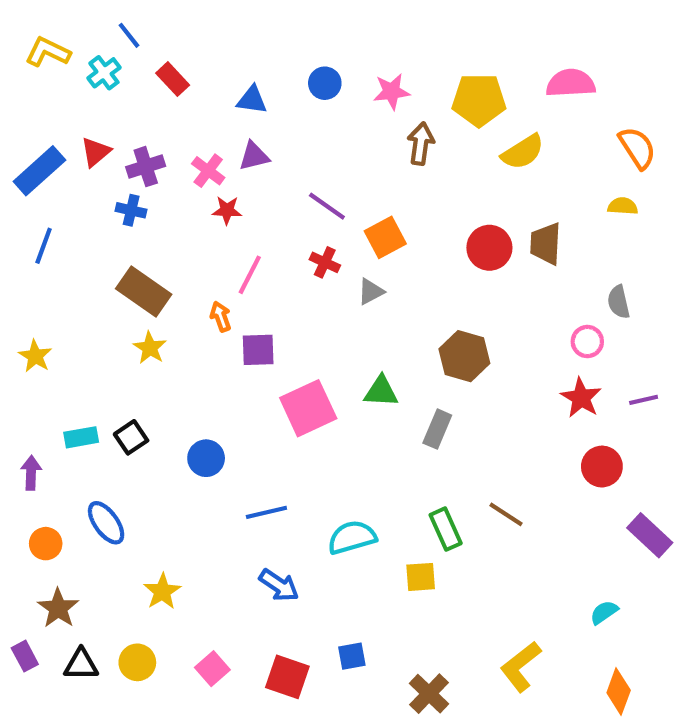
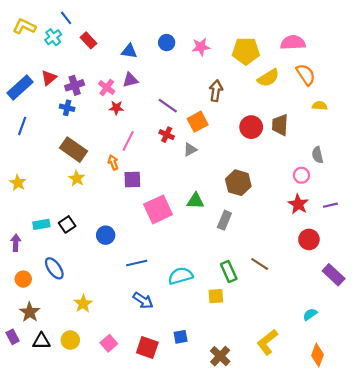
brown arrow: (421, 144) -> (216, 91), moved
orange semicircle: (637, 148) -> (306, 75), moved

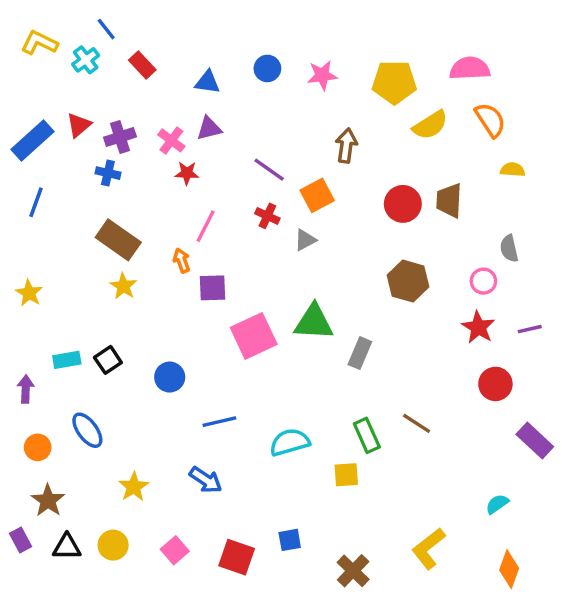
brown hexagon: (238, 183) -> (408, 281), moved
green triangle: (196, 201) -> (314, 322), size x1.4
blue arrow: (143, 300) -> (206, 480), moved

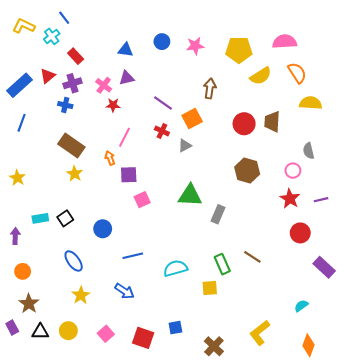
red rectangle: (142, 65) -> (76, 56), moved
yellow semicircle: (513, 170) -> (311, 103), size x1.5
pink square: (254, 336) -> (142, 200), moved, size x0.6
blue ellipse: (87, 430) -> (74, 261), moved

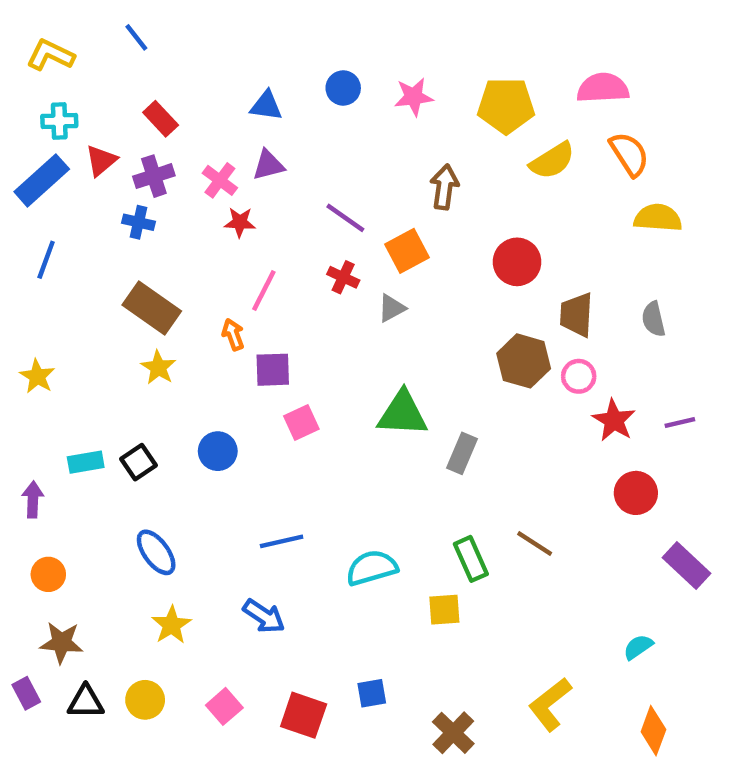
cyan cross: (52, 36) -> (59, 121), moved, turned 35
brown trapezoid: (272, 122) -> (576, 315), moved
pink circle: (293, 171) -> (579, 376), moved
blue circle: (103, 229) -> (218, 451), moved
brown star: (29, 304) -> (61, 643), turned -30

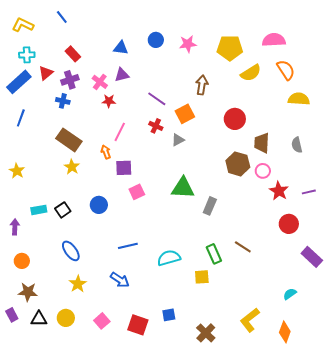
orange diamond: (653, 731) -> (285, 332), moved

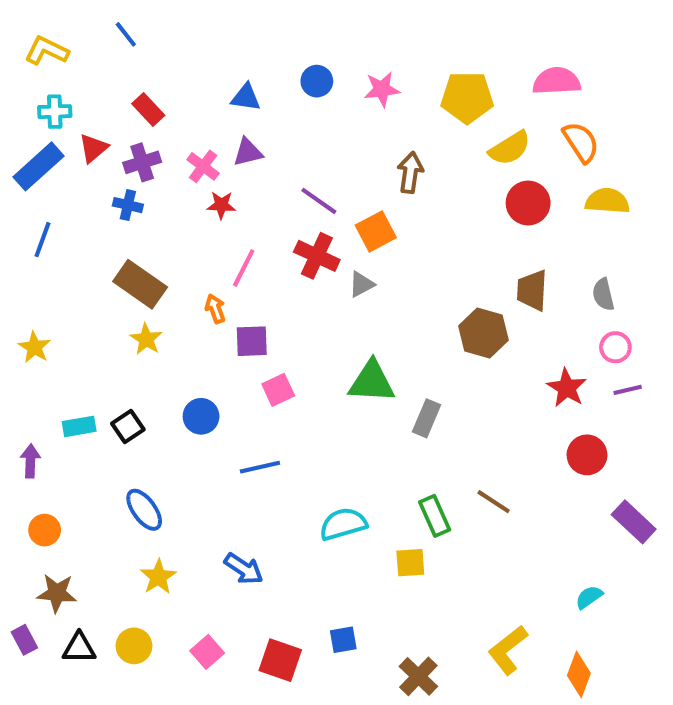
red circle: (235, 119) -> (528, 203), moved
red cross: (156, 126) -> (317, 256), size x1.5
pink circle: (263, 171) -> (615, 347), moved
blue line: (128, 246) -> (260, 467), moved

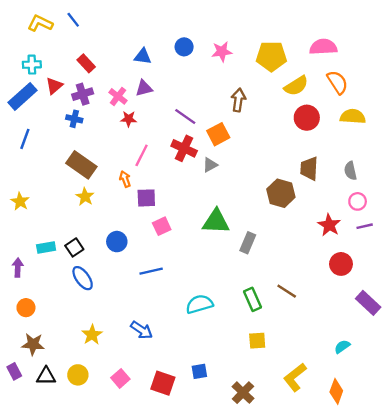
yellow L-shape: (47, 51) -> (40, 23), moved
blue ellipse: (144, 510) -> (83, 278), moved
yellow square: (410, 563) -> (257, 341), moved

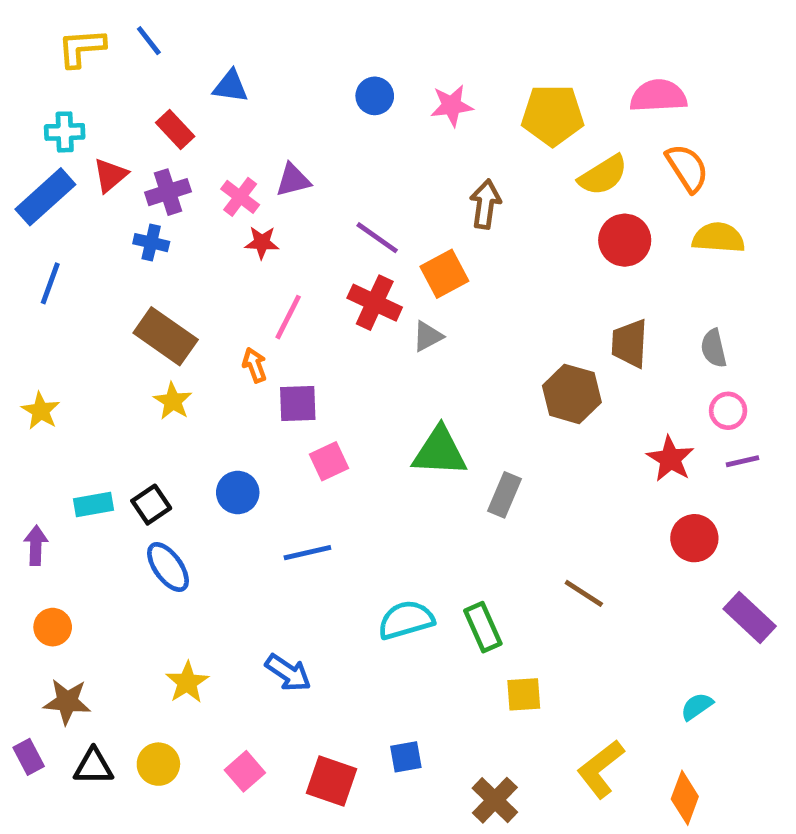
yellow L-shape: (40, 23) -> (81, 48), turned -30
blue triangle: (143, 56) -> (230, 86), moved
green rectangle: (253, 299) -> (483, 627), moved

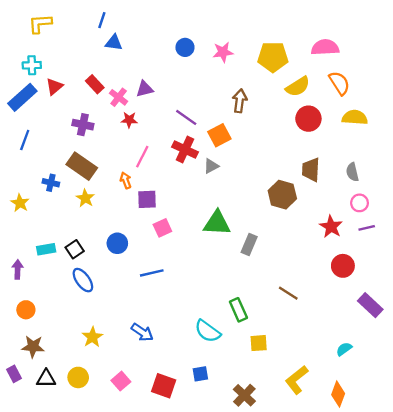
blue line: (149, 41) -> (102, 20), moved, turned 56
red rectangle: (175, 130) -> (95, 84), moved
purple cross: (168, 192) -> (83, 125), moved, turned 30
blue cross: (151, 243) -> (51, 183), moved
cyan semicircle: (406, 620) -> (208, 331), moved, turned -128

